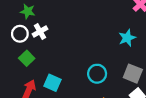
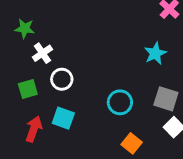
white circle: (20, 34) -> (62, 79), moved
green square: (27, 58) -> (28, 89), turned 32

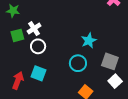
white cross: (43, 53) -> (34, 29), moved
cyan star: (155, 53) -> (89, 41), moved
green square: (28, 89) -> (17, 35), moved

